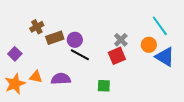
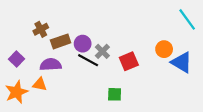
cyan line: (160, 26) -> (187, 19), moved
gray cross: (121, 40) -> (102, 51), moved
purple semicircle: (61, 79) -> (51, 65), moved

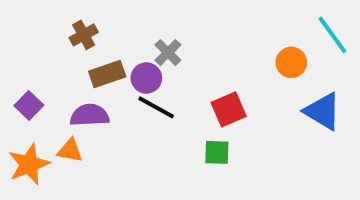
brown cross: (41, 29) -> (84, 35), moved
orange circle: (164, 49) -> (291, 62), moved
gray cross: (102, 51) -> (168, 53), moved
green square: (115, 94) -> (217, 152), moved

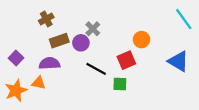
orange circle: (291, 62) -> (142, 40), moved
black line: (156, 107) -> (96, 69), moved

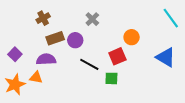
gray cross: (93, 29) -> (92, 19), moved

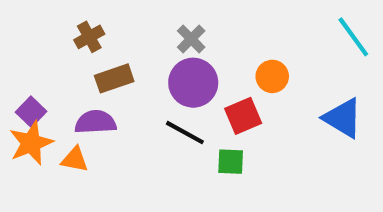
purple circle: (75, 40) -> (193, 83), moved, size x1.5
orange star: (15, 84) -> (31, 143), moved

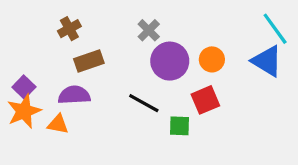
purple circle: (193, 83) -> (170, 61), moved
red square: (243, 116) -> (205, 100), moved
blue triangle: (343, 118) -> (267, 61), moved

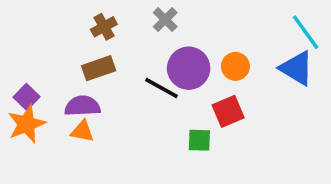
brown cross: (69, 29) -> (104, 27), moved
gray cross: (149, 30) -> (165, 20), moved
black line: (144, 103) -> (162, 88), moved
orange triangle: (58, 124) -> (82, 131), moved

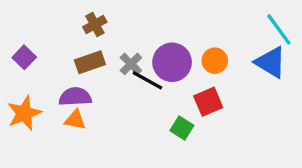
gray cross: (165, 20) -> (131, 64), moved
purple square: (27, 97) -> (24, 57), moved
green square: (199, 140) -> (182, 128), turned 30

